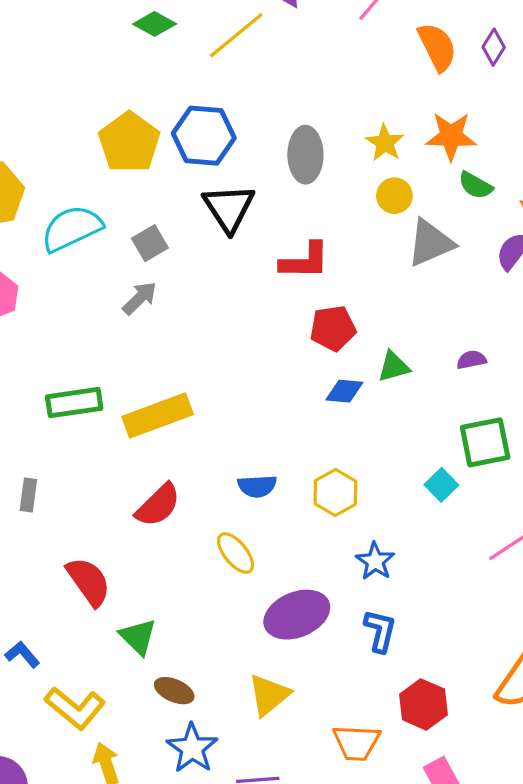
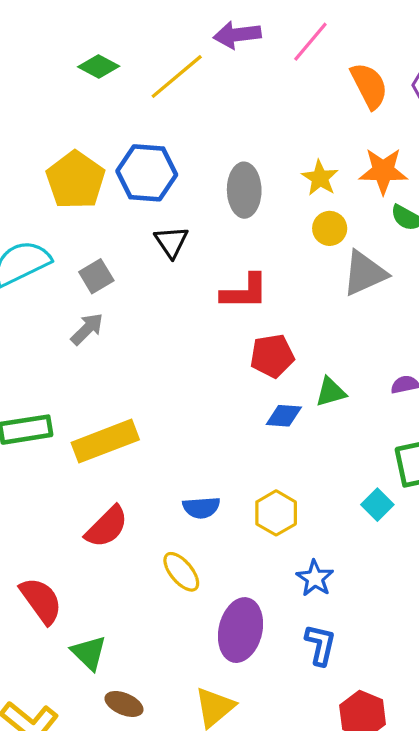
black triangle: (229, 208) -> (171, 242), size x0.7
purple ellipse: (297, 615) -> (240, 630), turned -54

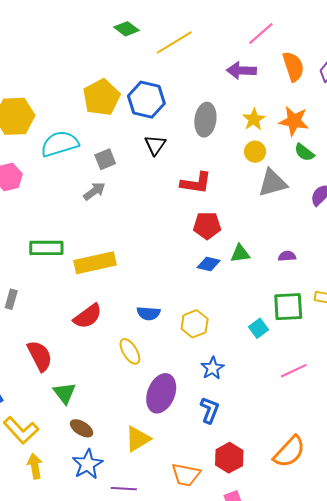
purple arrow: (237, 35) -> (241, 71), moved

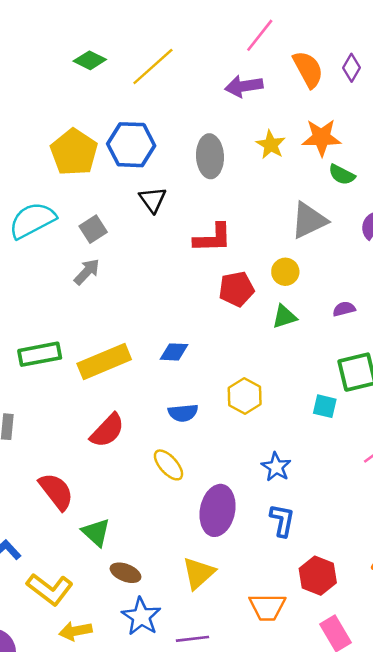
yellow circle: (255, 152) -> (285, 272), moved
blue diamond: (209, 264) -> (174, 352), moved
yellow hexagon: (195, 324) -> (245, 396), moved
cyan square: (258, 328) -> (325, 406), turned -30
yellow arrow: (35, 466) -> (76, 631), turned -80

